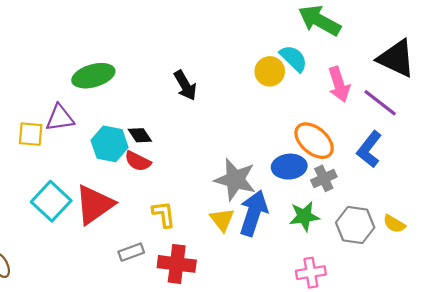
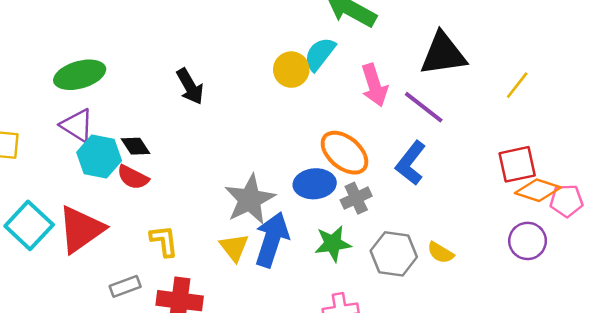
cyan semicircle: (294, 58) -> (320, 54), turned -96
black triangle: (396, 58) -> (443, 54), turned -33
purple triangle: (60, 118) -> (77, 125), moved, turned 40
gray star: (235, 180) -> (250, 199), turned 30

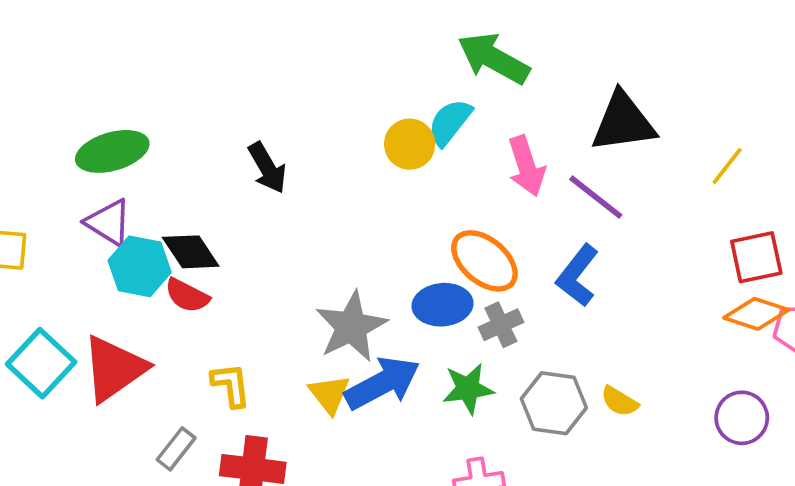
black diamond: (135, 146) -> (191, 252), size x1.4
red square: (517, 164) -> (756, 257), moved
blue arrow: (272, 240) -> (382, 383), turned 44
purple circle: (528, 241) -> (742, 418), moved
gray rectangle: (125, 286) -> (176, 449), turned -32

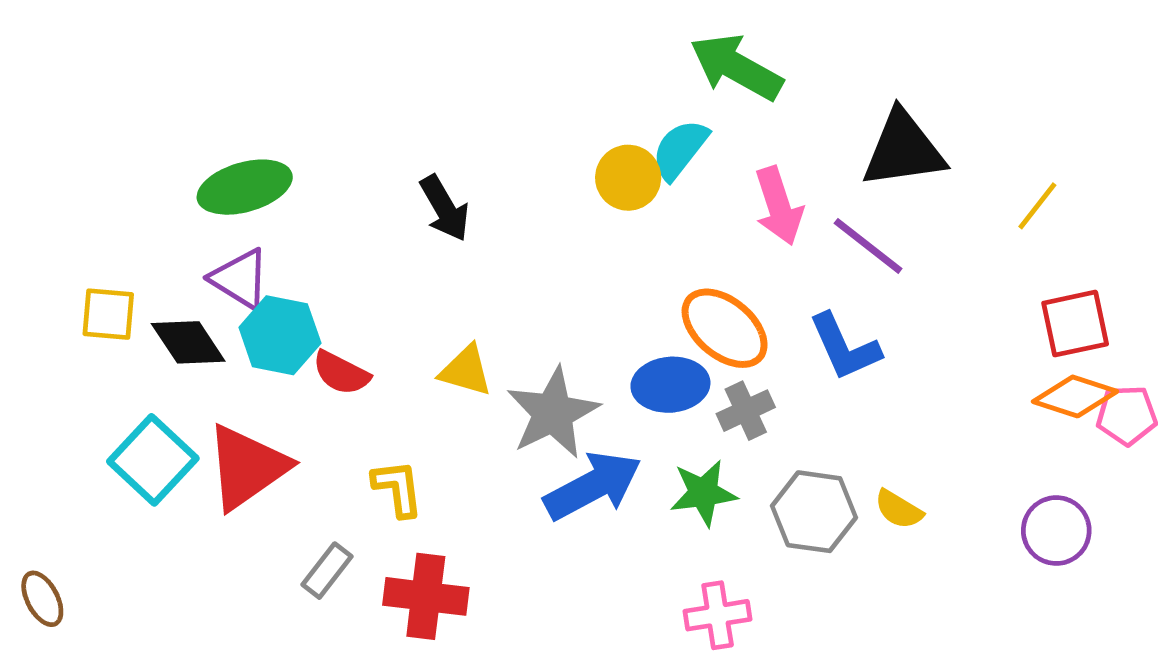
black diamond: (191, 252) -> (188, 342), moved
blue L-shape: (578, 275) -> (845, 347), turned -62
yellow triangle: (329, 394) -> (466, 371), moved, turned -36

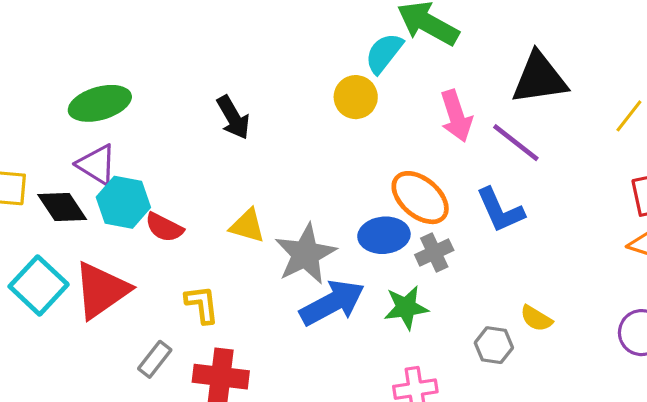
cyan semicircle: (680, 149) -> (384, 53), moved
gray hexagon: (814, 512) -> (494, 345), moved, size x0.7

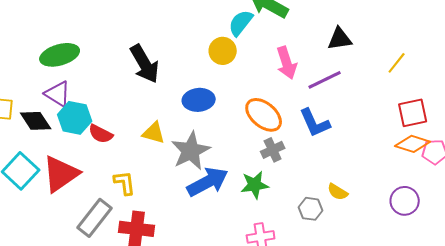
black triangle: (539, 78) -> (340, 39), size x0.7
black arrow: (233, 117) -> (145, 64), size x1.4
purple line: (516, 143) -> (325, 80), turned -64
blue ellipse: (384, 235) -> (199, 100), moved
gray rectangle: (155, 359) -> (95, 218), size x1.6

